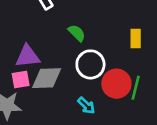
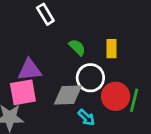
yellow rectangle: (136, 38) -> (112, 49), moved
gray diamond: (47, 78) -> (68, 95), moved
pink square: (21, 80) -> (23, 92), size x1.5

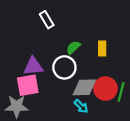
green semicircle: (77, 47) -> (73, 47), turned -88
white circle: (90, 78) -> (64, 67), moved
gray diamond: (68, 95) -> (84, 87), moved

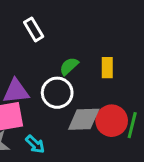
cyan arrow: (81, 106) -> (35, 144), moved

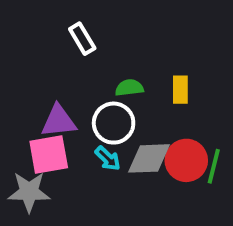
green semicircle: (69, 66) -> (129, 88), turned 36
cyan arrow: (35, 144) -> (108, 158), moved

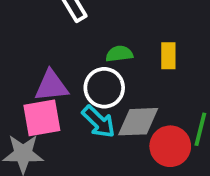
cyan arrow: (108, 158) -> (99, 122), size x1.4
red circle: (186, 160) -> (170, 146), moved

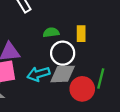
white circle: (104, 88) -> (63, 53), moved
cyan arrow: (99, 122) -> (38, 74), turned 120

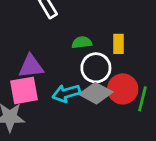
gray diamond: (63, 74) -> (96, 93), turned 30
red circle: (82, 89) -> (123, 89), moved

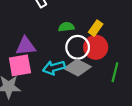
yellow rectangle: (118, 44) -> (96, 28), turned 35
red circle: (123, 89) -> (96, 47), moved

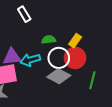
cyan arrow: (54, 68) -> (30, 60), moved

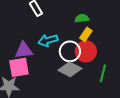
green semicircle: (49, 40) -> (82, 18), moved
cyan arrow: (30, 60) -> (48, 40), moved

